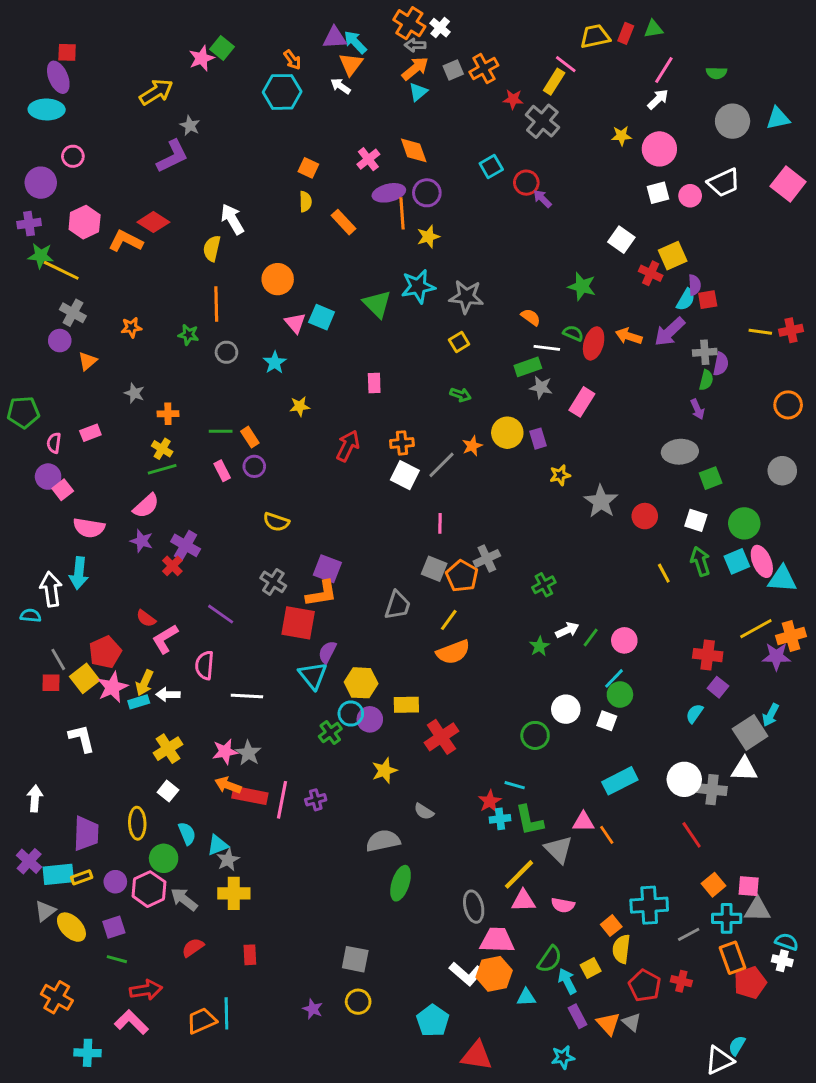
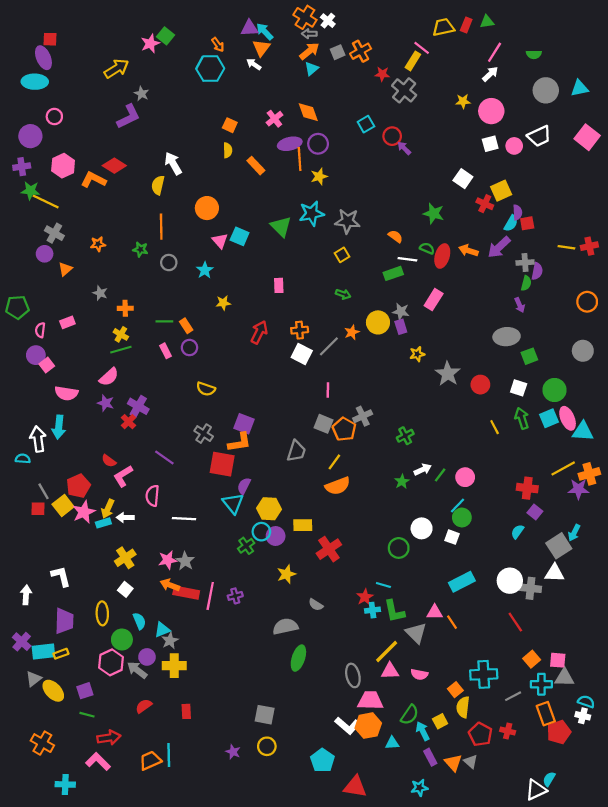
gray star: (541, 387) -> (401, 312), moved
white L-shape: (82, 738) -> (61, 576), moved
purple circle: (115, 882) -> (147, 657), moved

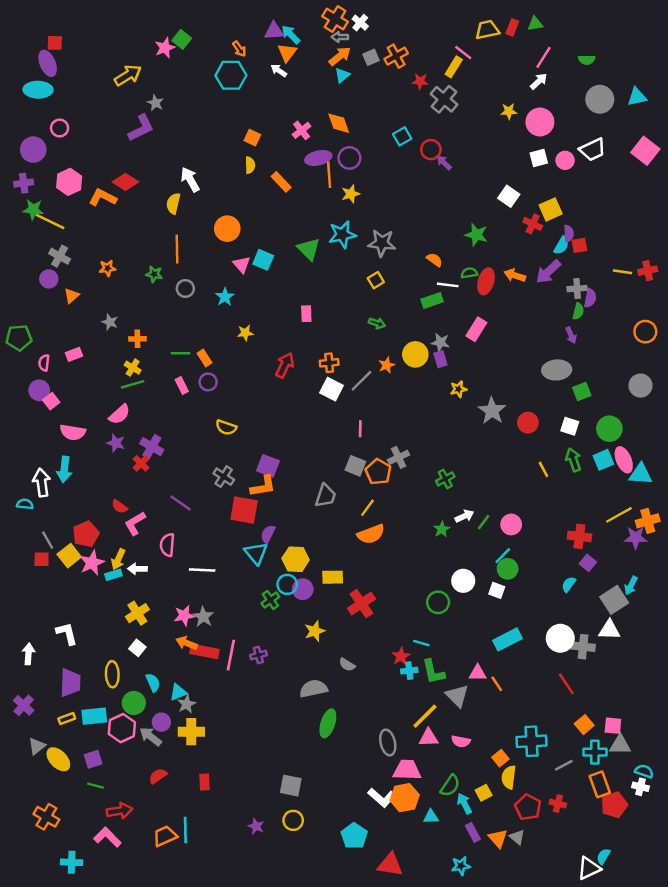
green semicircle: (427, 248) -> (469, 273), turned -32
cyan rectangle: (43, 652) -> (94, 716), moved

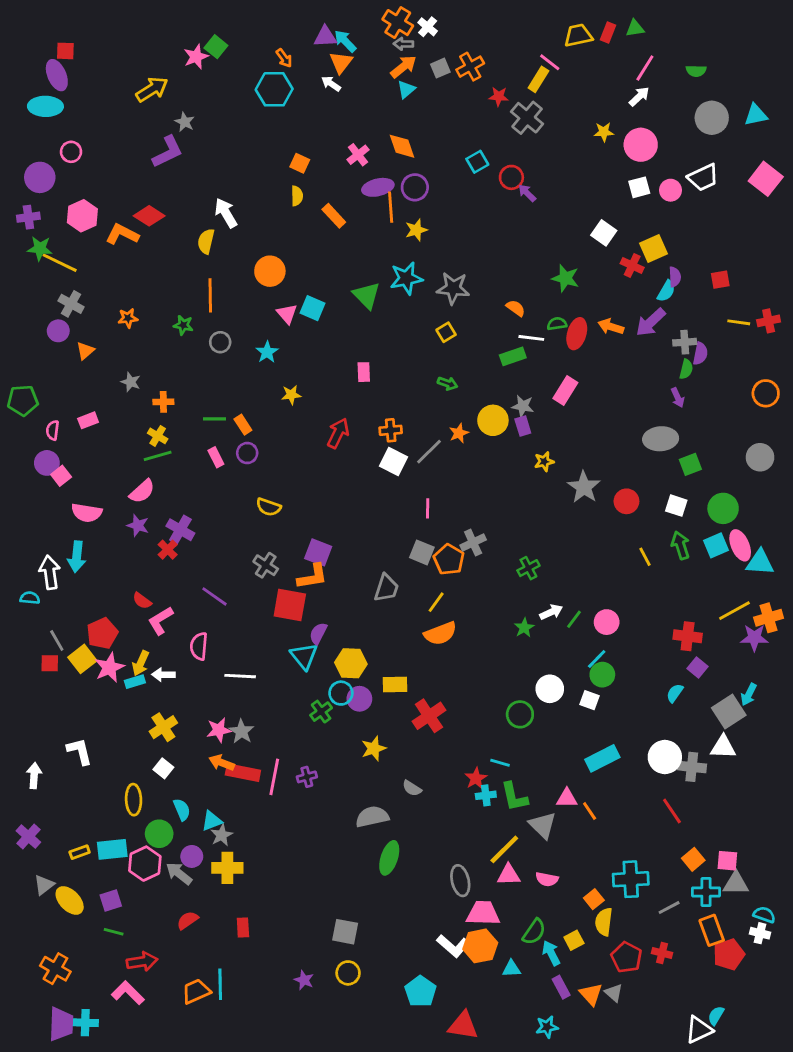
red square: (579, 245) -> (720, 280), moved
purple trapezoid: (70, 683) -> (61, 1024), moved

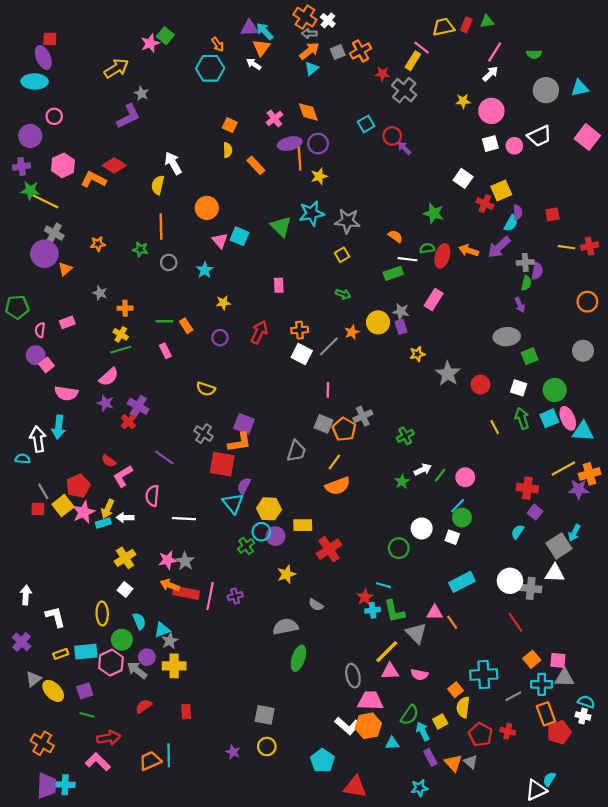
purple circle: (58, 331) -> (44, 254), size x1.6
purple circle: (247, 453) -> (220, 338), moved
white L-shape: (80, 751) -> (55, 617), moved

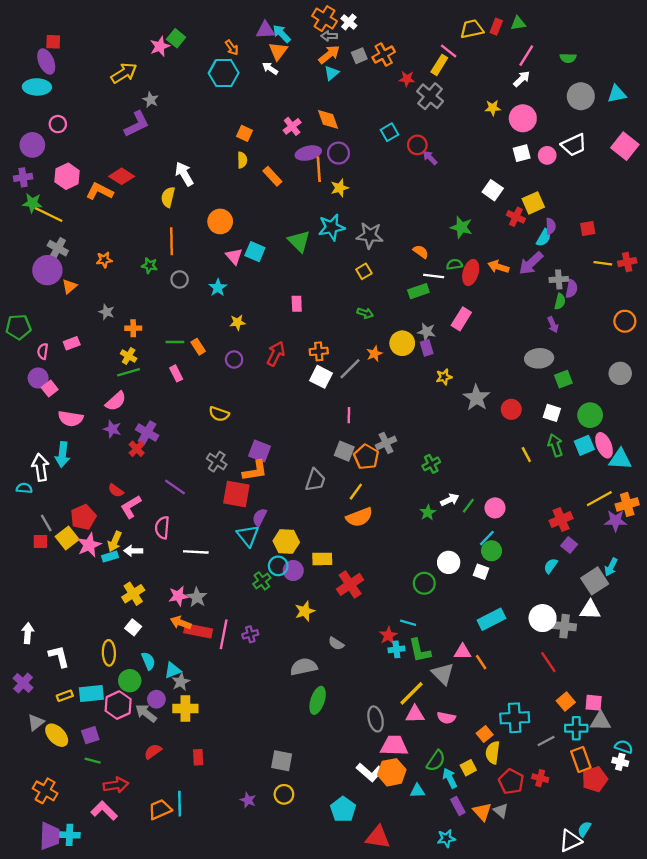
red cross: (527, 488) -> (561, 519), turned -30

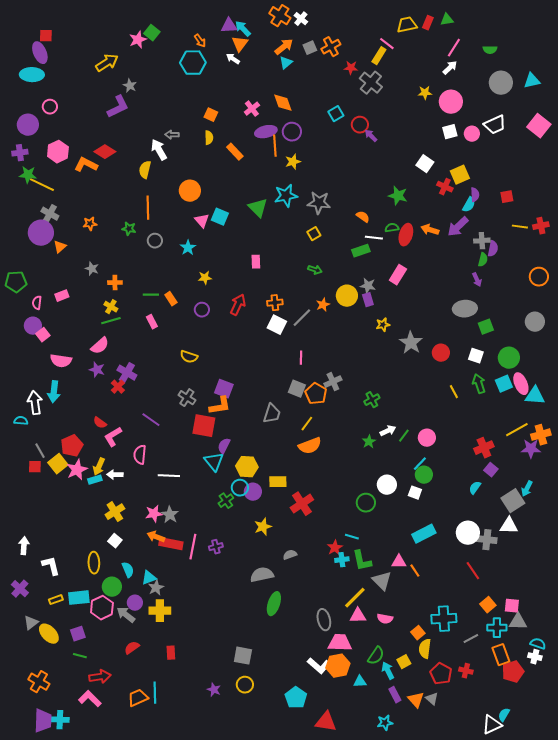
gray arrow: (329, 36) -> (172, 135), moved
gray semicircle: (336, 644) -> (290, 555), turned 128

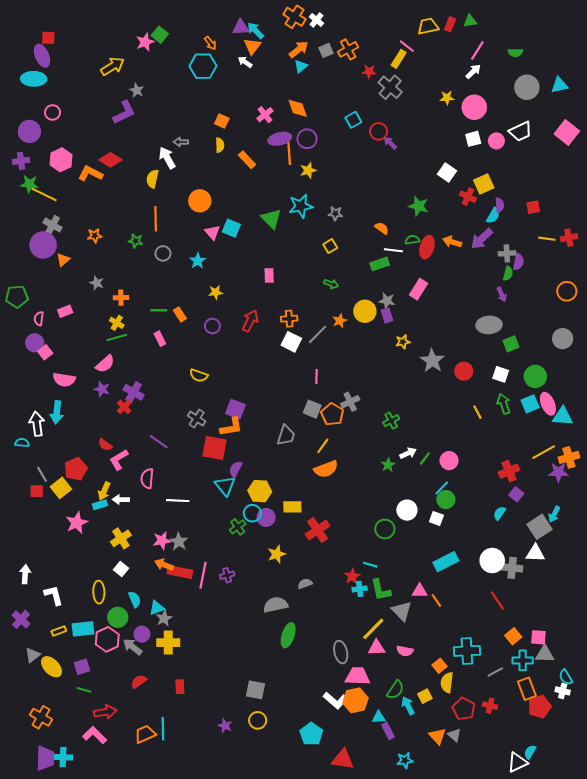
gray star: (319, 203) -> (335, 213), size x0.6
pink star: (77, 470) -> (77, 523), moved
cyan semicircle: (538, 644) -> (566, 677), turned -140
purple rectangle: (395, 695) -> (388, 731), moved

